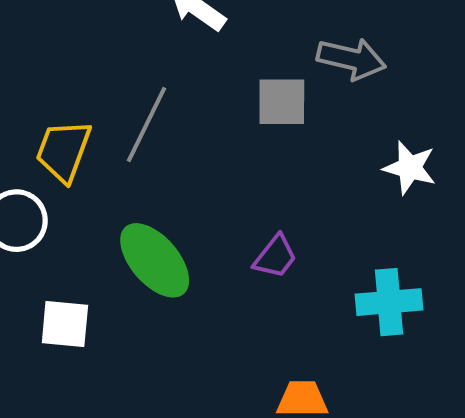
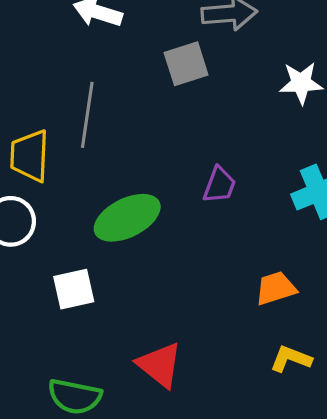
green ellipse: (155, 260) -> (127, 218), turned -58

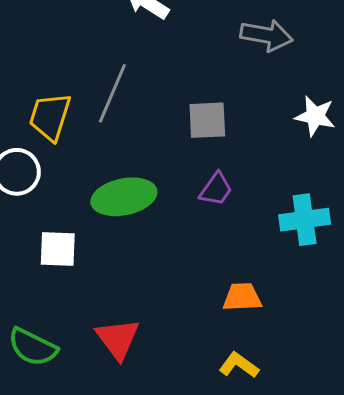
gray square: (186, 64) -> (207, 120), moved

